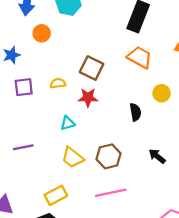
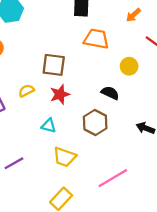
black semicircle: (135, 112) -> (110, 93), turned -36
cyan triangle: (68, 123) -> (49, 126), turned 49
brown hexagon: (109, 156) -> (95, 122), moved

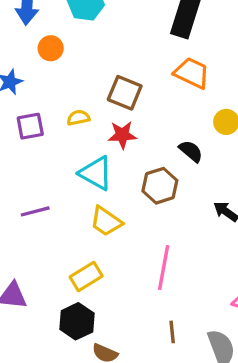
cyan triangle: (49, 126) -> (96, 173), size x1.6
pink line: (113, 178) -> (164, 268), turned -64

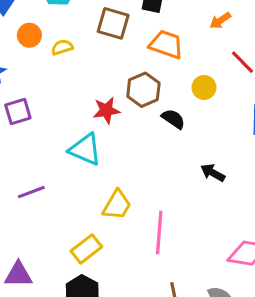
brown square: (125, 93) -> (113, 23), moved
yellow semicircle: (78, 118) -> (62, 47), moved
brown hexagon: (160, 186) -> (143, 90), moved
yellow trapezoid: (106, 221) -> (117, 205), moved, turned -88

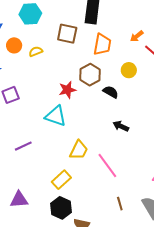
orange arrow: (220, 20) -> (137, 36), moved
orange trapezoid: (166, 44) -> (102, 44), turned 85
black arrow: (213, 173) -> (121, 126), moved
pink line: (159, 232) -> (107, 165), turned -36

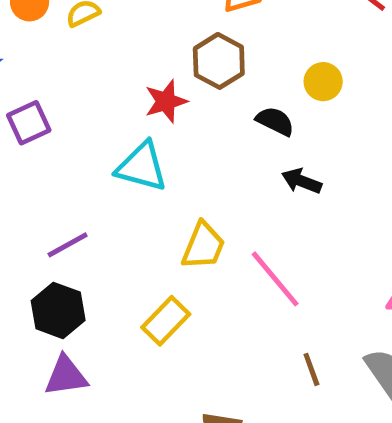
yellow circle: (129, 70) -> (323, 82), moved
black semicircle: (111, 92) -> (275, 121), moved
black hexagon: (61, 208) -> (58, 310), moved

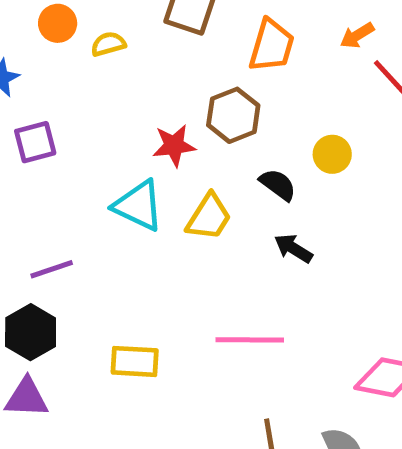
yellow trapezoid: (203, 246) -> (209, 217), moved
pink line: (275, 279) -> (250, 340), turned -60
yellow rectangle: (166, 321) -> (135, 361), turned 39

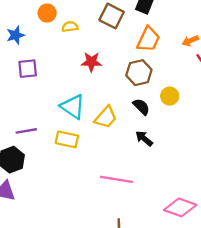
brown hexagon: (233, 115) -> (139, 73), moved
red star: (174, 146) -> (91, 62), moved
yellow rectangle: (135, 361) -> (67, 139), moved

